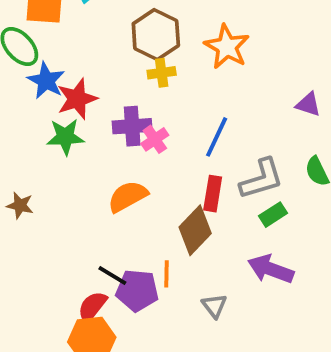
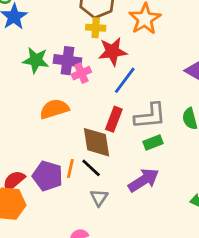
red star: (77, 99) -> (113, 51), moved
green star: (65, 137) -> (36, 60), moved
brown diamond: (195, 230) -> (96, 142), turned -64
purple arrow: (271, 269) -> (144, 180), turned 116
black line: (112, 275) -> (91, 168), moved

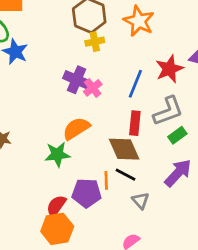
red star: (113, 51) -> (169, 69), moved
green star: (36, 60) -> (57, 154), moved
purple cross: (67, 61) -> (77, 80), turned 30

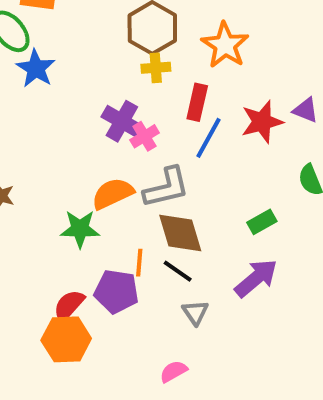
gray L-shape: (168, 111) -> (166, 188), moved
red rectangle: (135, 123) -> (197, 102), moved
orange line: (106, 180) -> (139, 263), moved

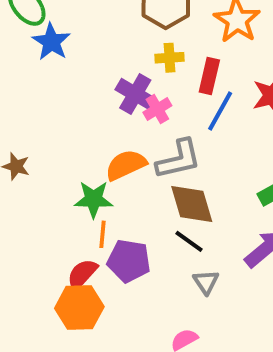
yellow cross: (156, 68) -> (169, 58), moved
orange line: (139, 263) -> (102, 234), moved

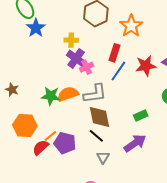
yellow cross: (169, 58) -> (71, 40), moved
green star: (94, 199) -> (51, 96), moved
orange line: (102, 234) -> (50, 136), moved, turned 40
orange hexagon: (79, 308) -> (25, 125), moved

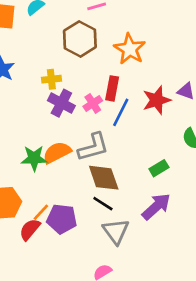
pink cross: (87, 67) -> (93, 103), moved
gray triangle: (103, 157) -> (116, 231), size x1.5

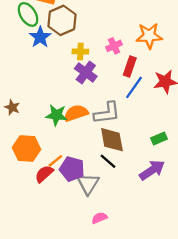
brown hexagon: (80, 39) -> (62, 20), moved
orange star: (130, 49) -> (149, 36), turned 30
pink cross: (93, 103) -> (114, 46), moved
gray triangle: (116, 231) -> (88, 184), moved

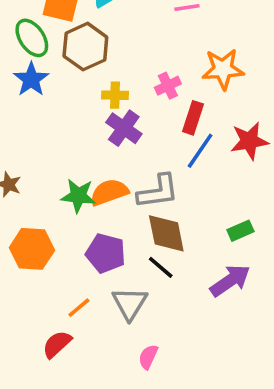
blue star: (40, 37) -> (31, 79), moved
orange line: (55, 161) -> (79, 308), moved
purple pentagon: (72, 169) -> (106, 253), moved
red semicircle: (44, 174) -> (57, 344), moved
pink semicircle: (99, 218) -> (148, 357), turned -42

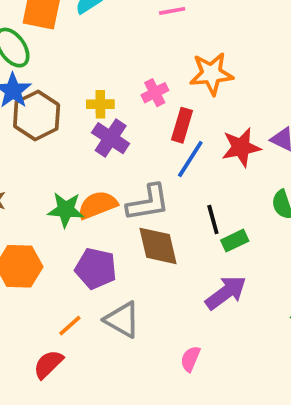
brown hexagon: (85, 47) -> (37, 115), moved
black line: (161, 267) -> (213, 219), moved, turned 36
gray triangle: (130, 303) -> (122, 320), turned -30
pink semicircle: (148, 357) -> (190, 359), moved

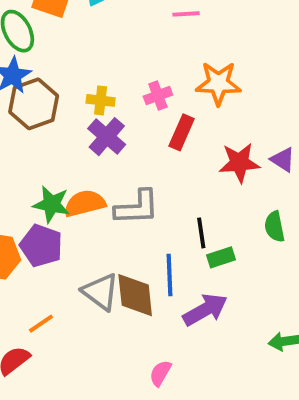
blue line: (190, 159) -> (169, 275), moved, turned -42
brown diamond: (158, 246) -> (135, 295), moved
purple pentagon: (96, 268) -> (41, 246), moved
gray triangle: (122, 320) -> (101, 292), moved

